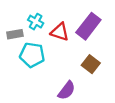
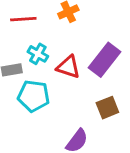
brown square: (91, 64) -> (107, 108), turned 30

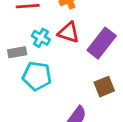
red triangle: (68, 67) -> (69, 33), moved

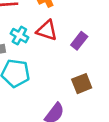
purple rectangle: (102, 43) -> (79, 41), size x0.6

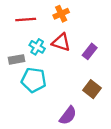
brown square: (82, 84) -> (92, 89), turned -30

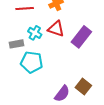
purple rectangle: (90, 51) -> (81, 37), size x1.5
brown square: (92, 89) -> (83, 87), moved

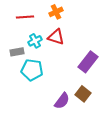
cyan cross: (35, 33) -> (35, 41), turned 32
purple rectangle: (81, 37) -> (88, 62), moved

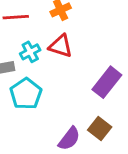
cyan pentagon: (32, 70) -> (26, 94), turned 30

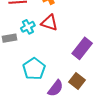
cyan pentagon: (26, 94) -> (34, 69), moved

